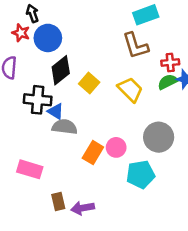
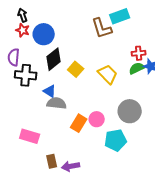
black arrow: (32, 14) -> (23, 15), moved
brown L-shape: (135, 46) -> (102, 28), moved
black cross: (38, 100) -> (26, 75), moved

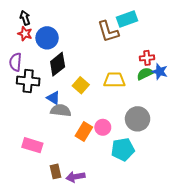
yellow square: (76, 69) -> (81, 85), moved
yellow trapezoid: (108, 74) -> (114, 80), turned -45

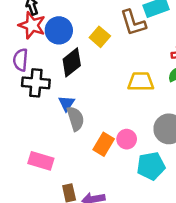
red star: (25, 34) -> (32, 25), size x1.5
yellow square: (81, 85) -> (100, 37), moved
blue triangle: (53, 98) -> (67, 103), turned 32
gray semicircle: (61, 110) -> (75, 119), turned 66

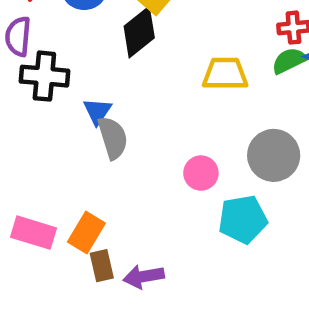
black diamond: (72, 62) -> (139, 32), moved
orange rectangle: (104, 144) -> (86, 233), moved
pink rectangle: (41, 161) -> (33, 233), moved

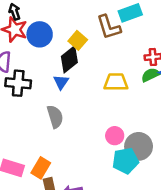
blue triangle: (97, 111) -> (61, 82), moved
gray circle: (274, 155) -> (139, 146), moved
pink circle: (201, 173) -> (115, 136), moved

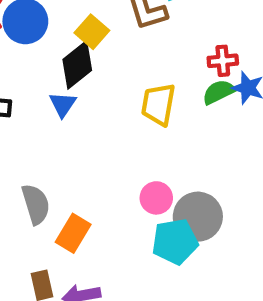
yellow trapezoid: (116, 82) -> (158, 104), turned -80
gray semicircle: (55, 117) -> (36, 204), moved
orange rectangle: (41, 168) -> (73, 233), moved

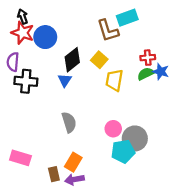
yellow square: (92, 32) -> (99, 60), moved
gray semicircle: (36, 204) -> (69, 122), moved
orange rectangle: (73, 233) -> (73, 162), moved

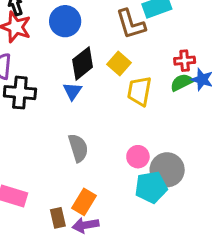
blue circle: (45, 37) -> (65, 21), moved

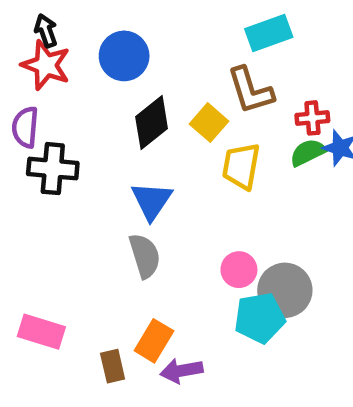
brown L-shape: (131, 24) -> (250, 90), moved
blue triangle: (72, 91) -> (152, 201), moved, size x1.4
purple arrow: (85, 225) -> (181, 371), moved

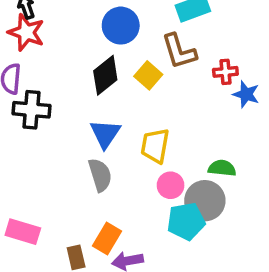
blue circle: (124, 56) -> (121, 26), moved
green semicircle: (308, 152) -> (222, 168), moved, turned 32
yellow trapezoid: (241, 166) -> (155, 146), moved

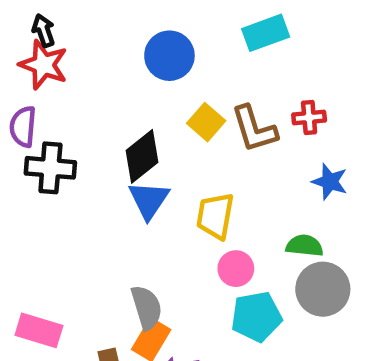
brown L-shape: (179, 51) -> (254, 129), moved
black diamond: (105, 75) -> (142, 156), moved
blue star: (246, 94) -> (330, 182), moved
gray semicircle: (100, 175) -> (147, 307), moved
gray circle: (205, 201) -> (323, 289), moved

